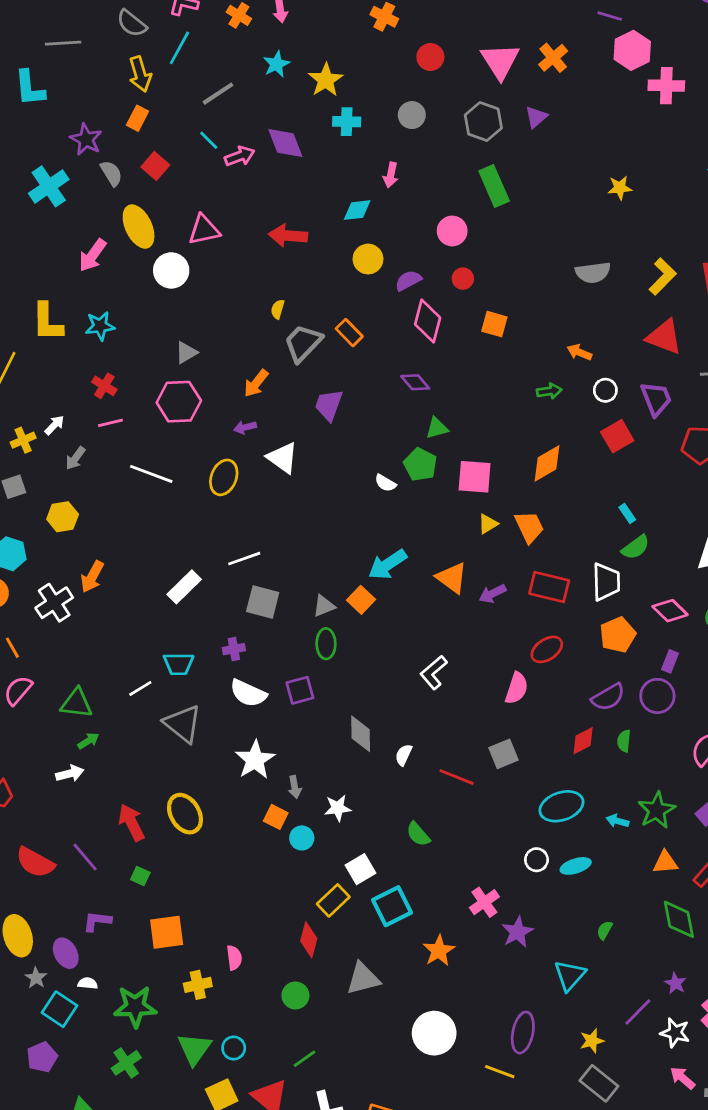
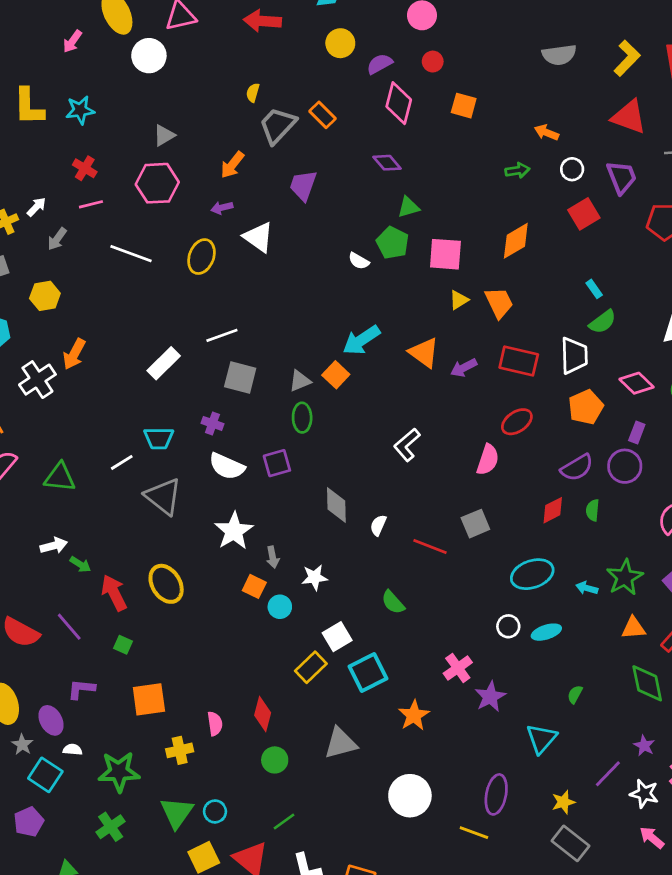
pink arrow: (93, 255) -> (72, 41), size x0.7
purple cross: (234, 649) -> (212, 423), turned 30
green arrow: (88, 741) -> (80, 564), moved, turned 65
red diamond: (309, 940) -> (263, 714), moved

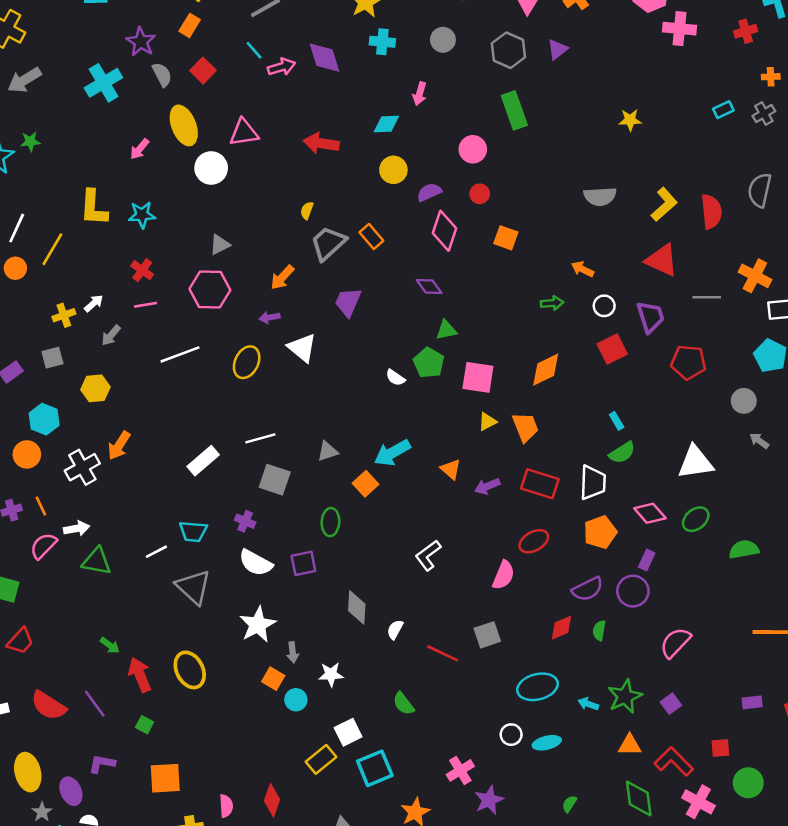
white line: (131, 254) -> (180, 354), turned -45
orange triangle: (424, 353) -> (451, 469), size x0.7
gray triangle: (300, 381) -> (328, 451), moved
white arrow: (54, 546) -> (77, 528), moved

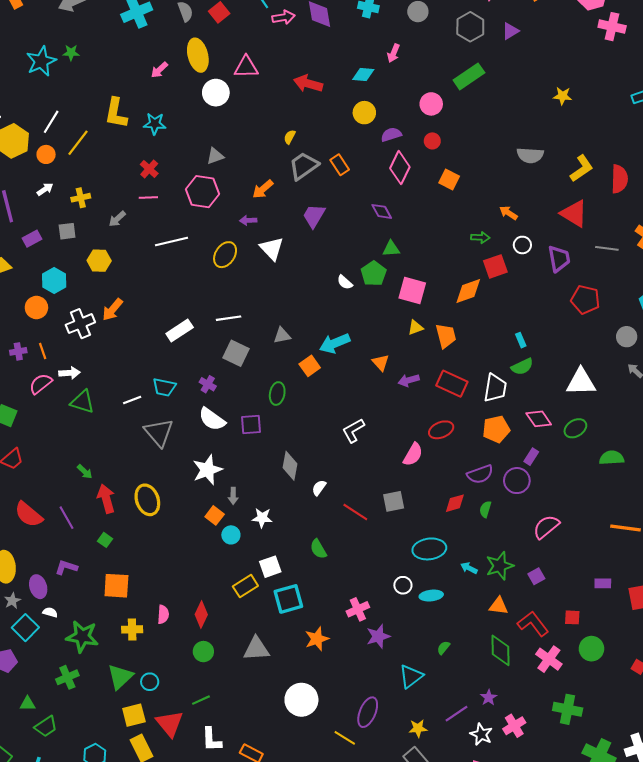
green rectangle: (514, 110) -> (469, 76), turned 68
white arrow: (94, 303) -> (45, 189), moved
red square: (612, 349) -> (495, 266), moved

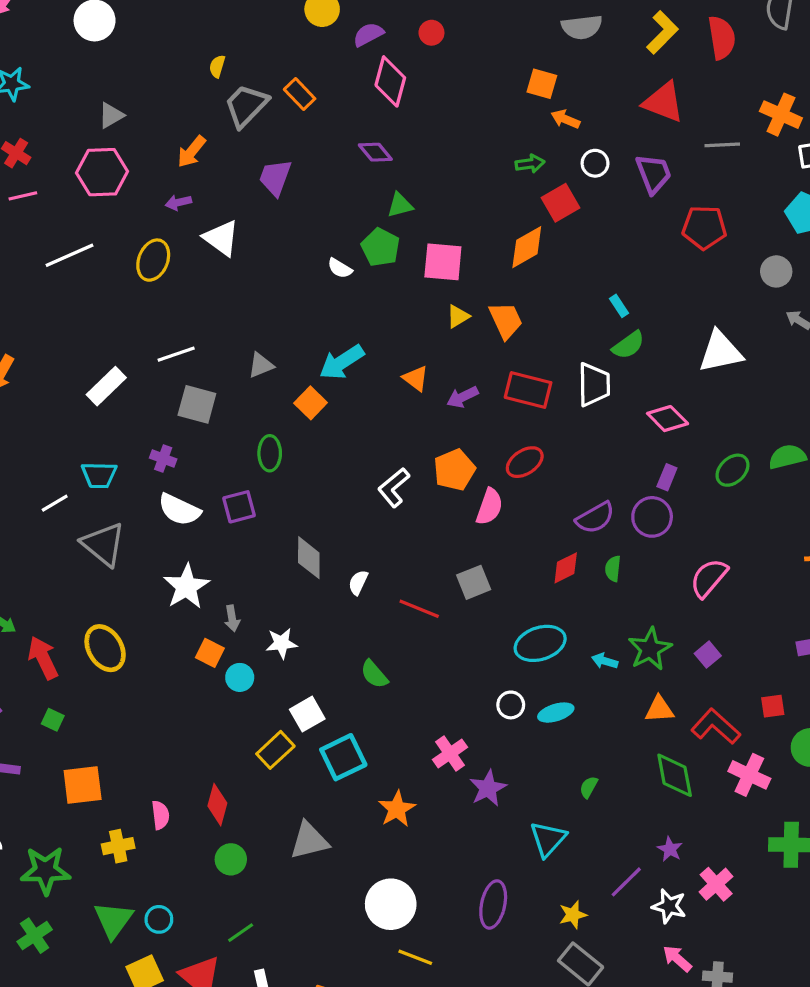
orange square: (449, 179) -> (542, 84), moved
green ellipse: (575, 428) -> (733, 470), moved
orange pentagon: (496, 429) -> (454, 470), moved
yellow line: (345, 738) -> (415, 957), moved

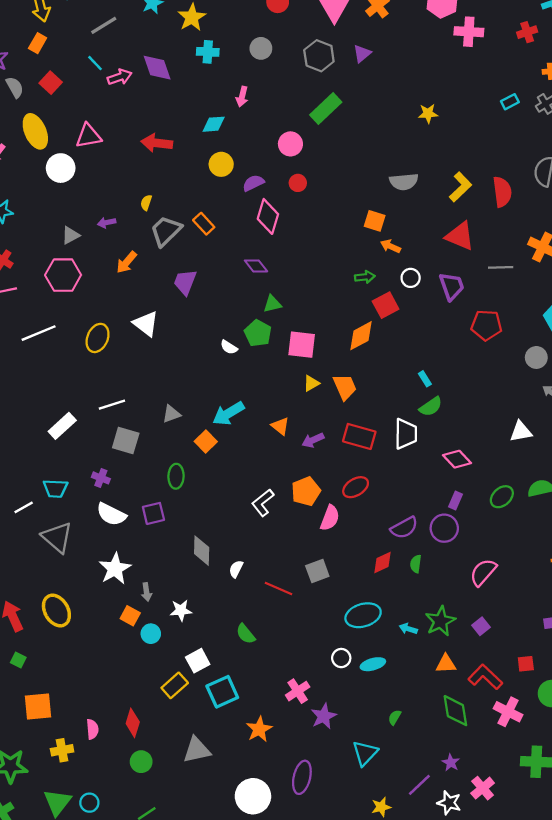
purple arrow: (178, 202) -> (107, 223), moved
white triangle: (720, 352) -> (521, 431), moved, size x0.7
purple ellipse: (493, 904) -> (302, 777), moved

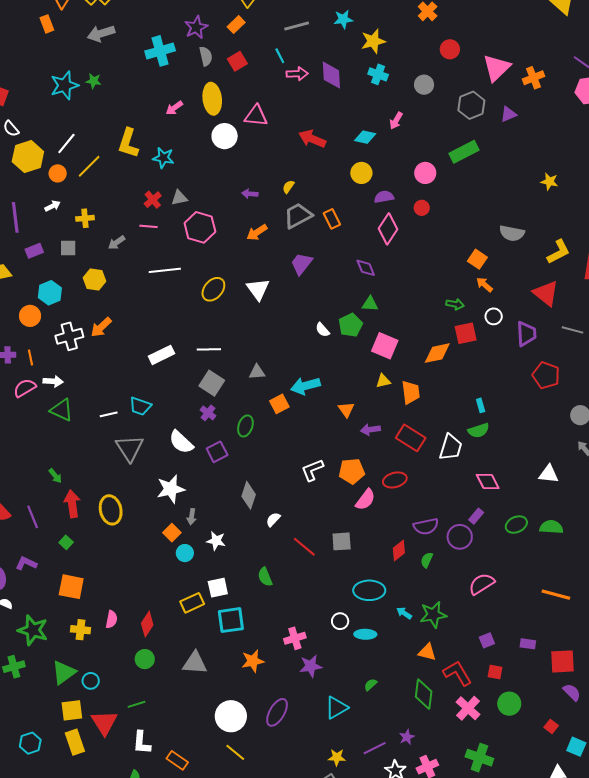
gray triangle: (70, 235) -> (179, 198), moved
purple cross: (101, 478) -> (208, 413), moved
purple square: (153, 513) -> (217, 452), turned -30
red diamond: (382, 562) -> (399, 550), turned -30
purple square: (481, 626) -> (487, 640), moved

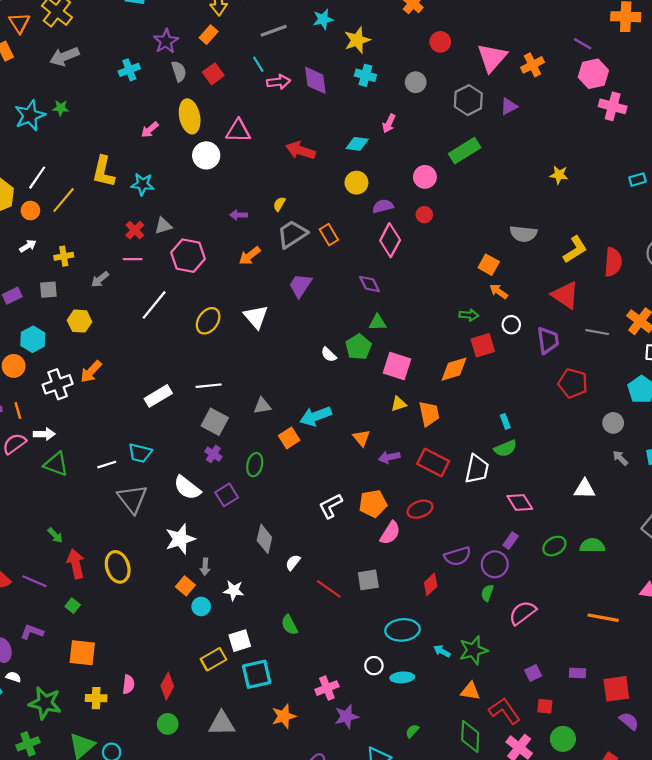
cyan cross: (160, 51) -> (129, 70), size x0.7
white line: (165, 270) -> (154, 305), turned -40
purple line: (33, 517) -> (35, 581), turned -40
green semicircle: (427, 560) -> (487, 593), moved

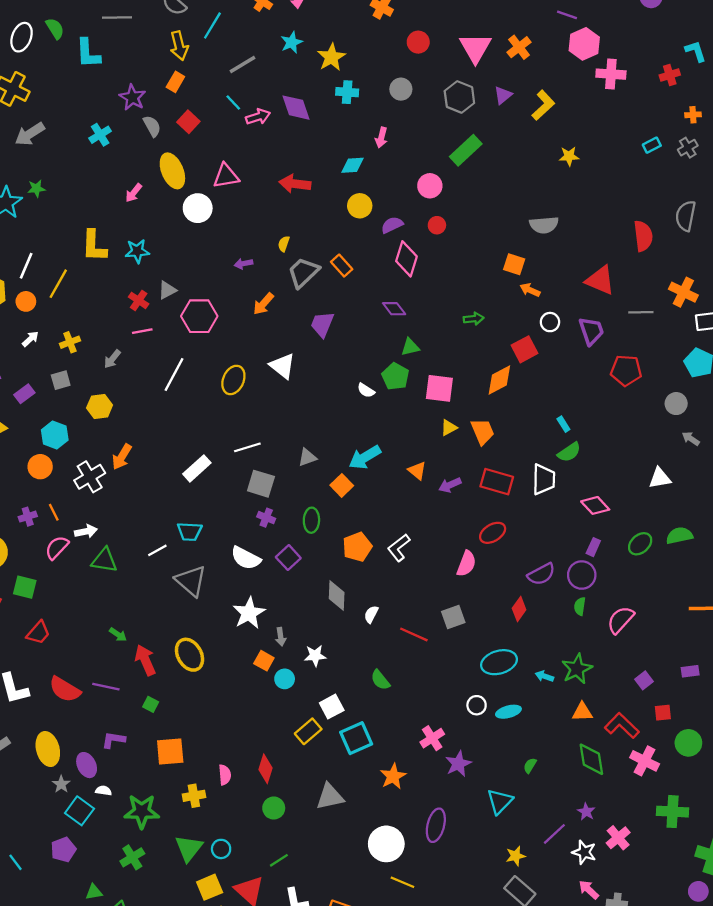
yellow L-shape: (575, 249) -> (543, 105), moved
green arrow: (469, 315) -> (474, 319), moved
orange pentagon: (373, 504) -> (357, 547), moved

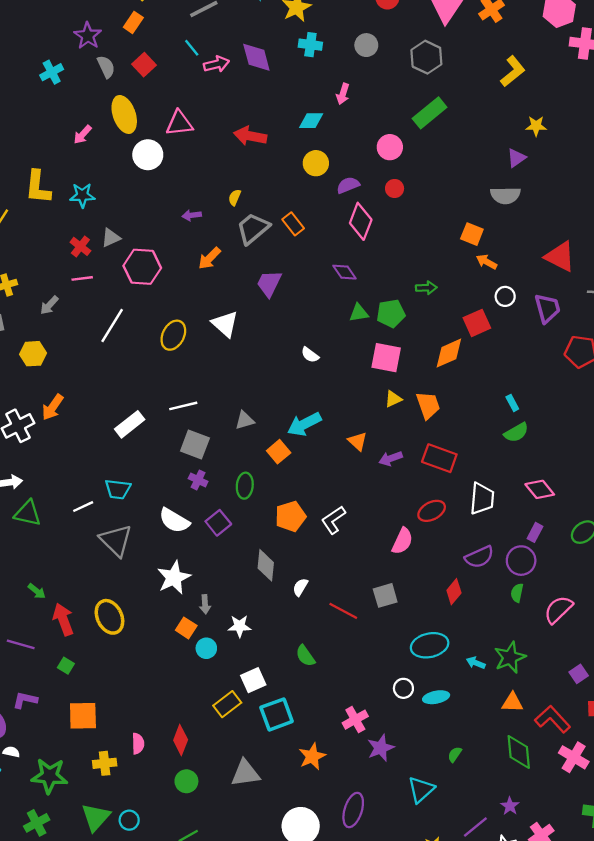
purple triangle: (503, 95) -> (516, 158), moved
green pentagon: (395, 376) -> (391, 313), moved, turned 30
white trapezoid: (544, 479) -> (482, 499), moved

